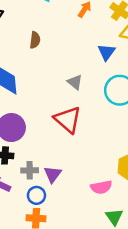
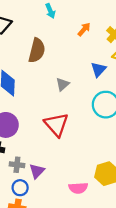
brown semicircle: (35, 40) -> (37, 50), size x1.6
gray triangle: (75, 82) -> (63, 84), moved, turned 32

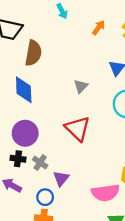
brown semicircle: (37, 50) -> (33, 53), moved
gray cross: (17, 165) -> (40, 163), moved, turned 32
pink semicircle: (78, 188) -> (105, 193), size x1.4

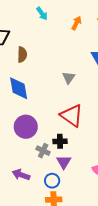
brown semicircle: (33, 53) -> (22, 55), size x0.7
black cross: (18, 159) -> (60, 141), moved

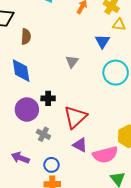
red triangle: (72, 116) -> (75, 117), moved, turned 40
black cross: (60, 141) -> (48, 98), moved
purple triangle: (64, 162) -> (80, 145), moved, turned -35

